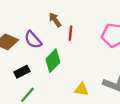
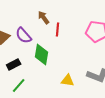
green diamond: (53, 61) -> (42, 54), turned -35

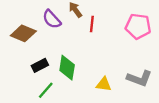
purple semicircle: (24, 35) -> (52, 19), moved
green diamond: (42, 54) -> (67, 68), moved

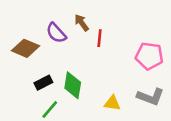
pink pentagon: (138, 26) -> (149, 56), moved

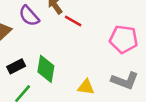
red line: (100, 38) -> (73, 21), turned -66

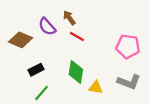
red line: (73, 21) -> (77, 37), moved
green diamond: (46, 69) -> (76, 72), moved

